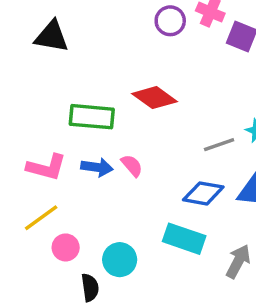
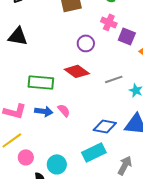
purple circle: (170, 21) -> (86, 43), moved
gray line: (219, 145) -> (114, 79), moved
cyan rectangle: (184, 239) -> (94, 152), turned -45

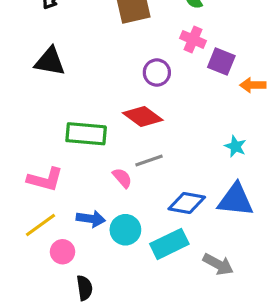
gray line: (114, 79) -> (149, 161), moved
blue arrow: (44, 111) -> (91, 219), moved
cyan circle: (57, 164) -> (125, 230), moved
gray arrow: (125, 165) -> (218, 264), turned 90

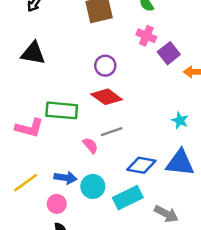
purple square: (221, 62) -> (169, 53), turned 30
purple circle: (157, 73) -> (105, 66), moved
pink L-shape: (45, 179) -> (29, 128), moved
pink circle: (63, 252) -> (57, 204), moved

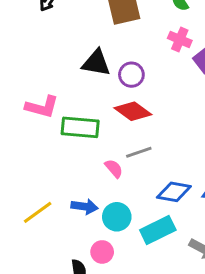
black triangle: (33, 53) -> (96, 63), moved
pink L-shape: (29, 128) -> (42, 107), moved
pink circle: (57, 204) -> (102, 252), moved

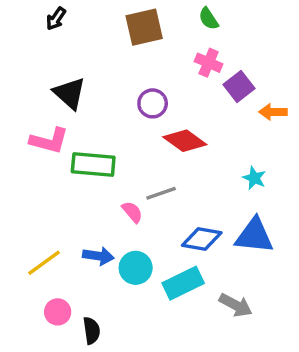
black triangle: (96, 63) -> (70, 93), moved, turned 32
red diamond: (133, 111) -> (185, 141), moved
pink circle: (102, 252) -> (58, 312), moved

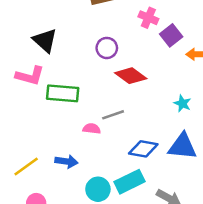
pink semicircle: (132, 212) -> (92, 129), turned -42
cyan circle: (136, 268) -> (98, 189), moved

